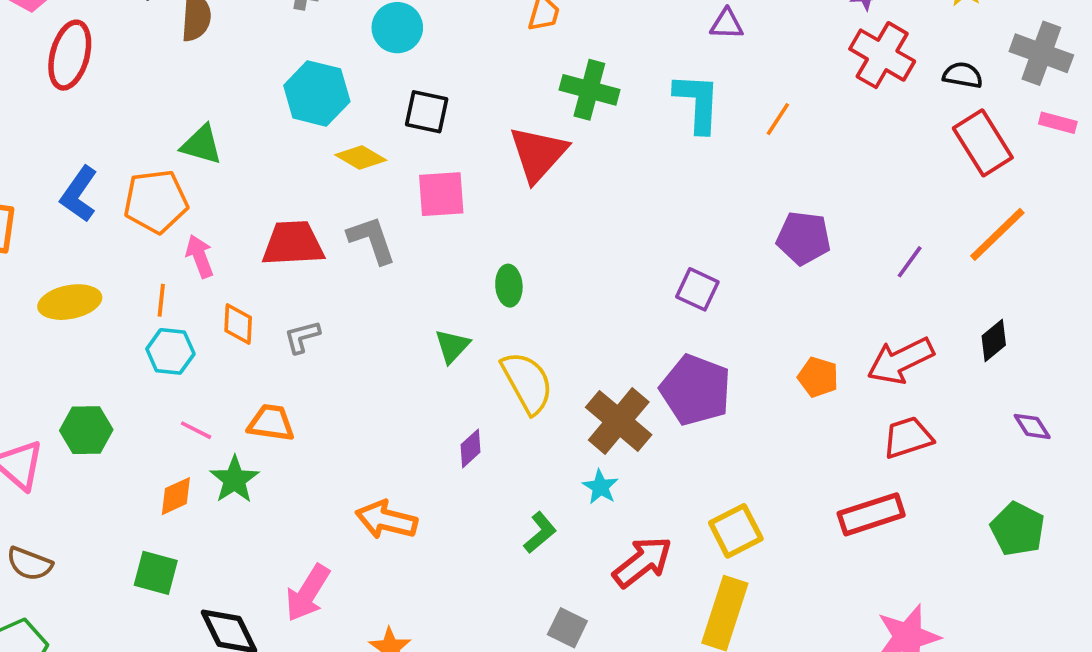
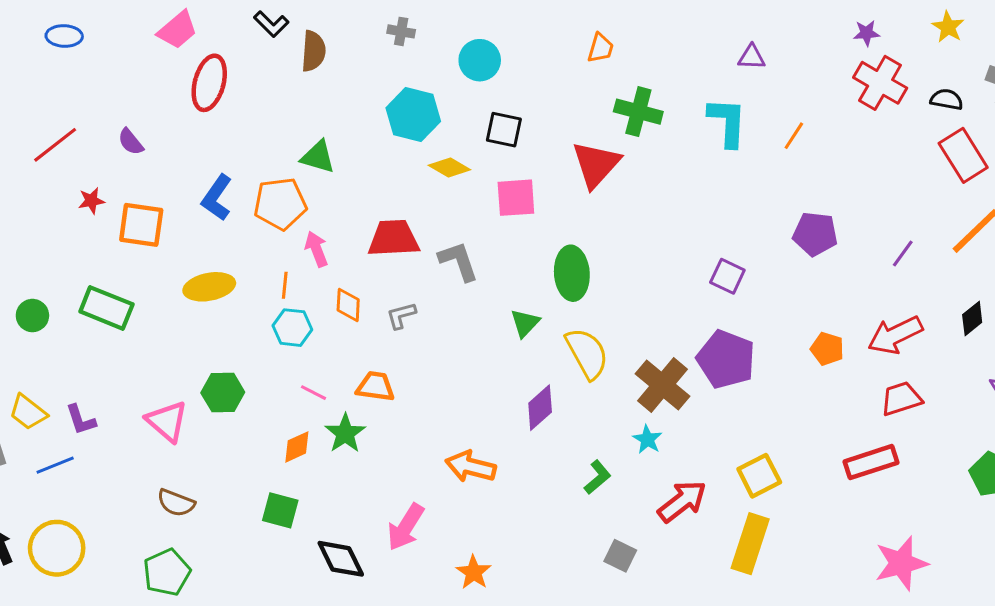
gray L-shape: (372, 240) -> (459, 261), moved
green ellipse: (509, 286) -> (572, 273), size x1.6
purple diamond: (470, 448) -> (540, 408), size x1.4

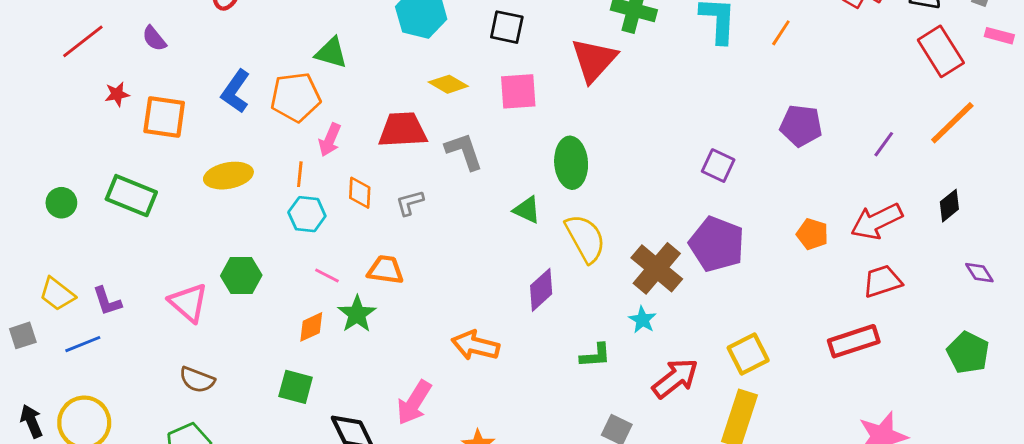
yellow diamond: (449, 167) -> (448, 84), moved
pink arrow: (316, 249) -> (330, 140), turned -136
green triangle: (525, 323) -> (527, 210), turned -48
green L-shape: (598, 477) -> (595, 355), turned 36

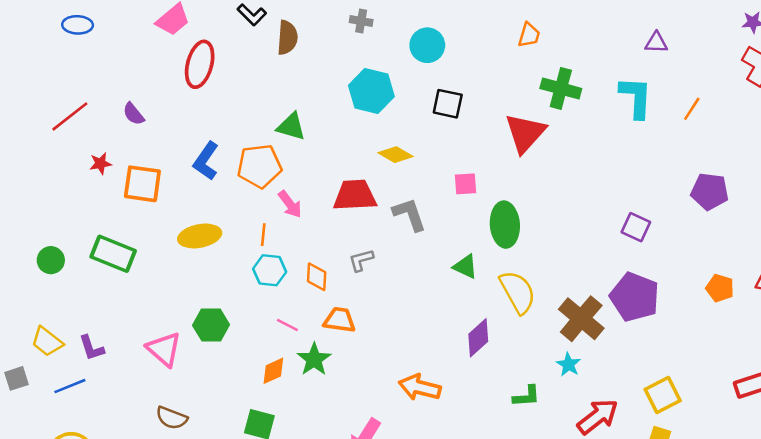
pink square: (518, 91) -> (465, 184), moved, size x0.7
pink arrow: (330, 140) -> (290, 204), turned -60
orange diamond: (360, 193) -> (317, 277), moved

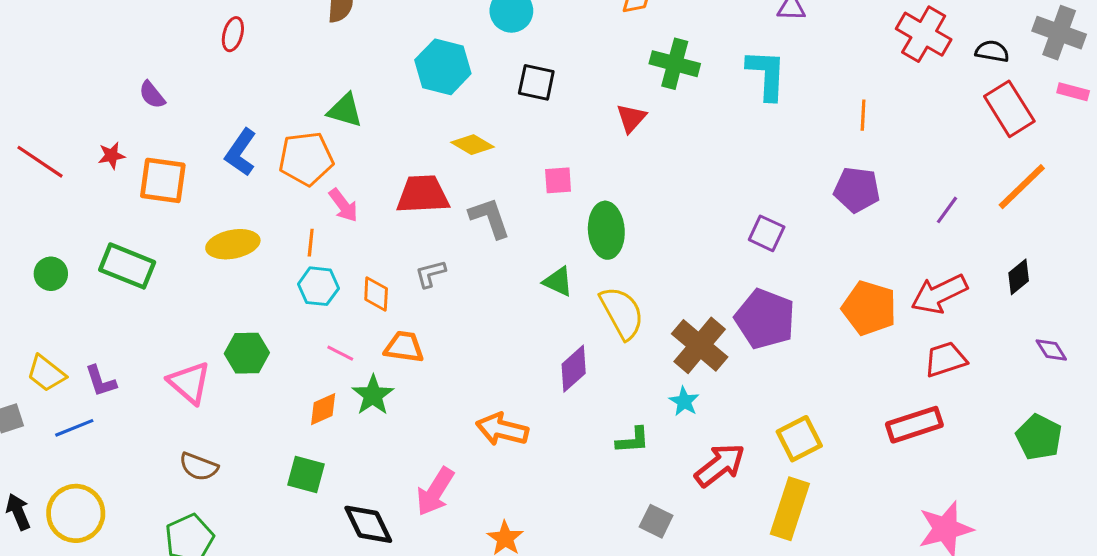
red ellipse: (200, 64) -> (233, 34), size x0.6
orange line: (692, 109) -> (863, 115), moved, turned -30
red line: (70, 116) -> (40, 162), moved, turned 72
red triangle: (525, 133) -> (631, 118), size x0.6
orange pentagon: (720, 288) -> (869, 308), size x1.6

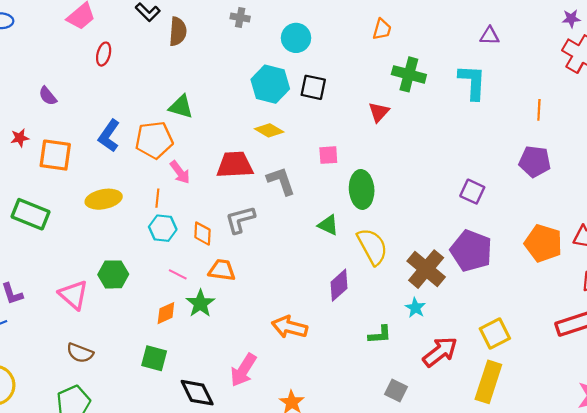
cyan hexagon: (443, 67) -> (270, 84), moved
gray L-shape: (430, 274) -> (240, 220), size x1.4

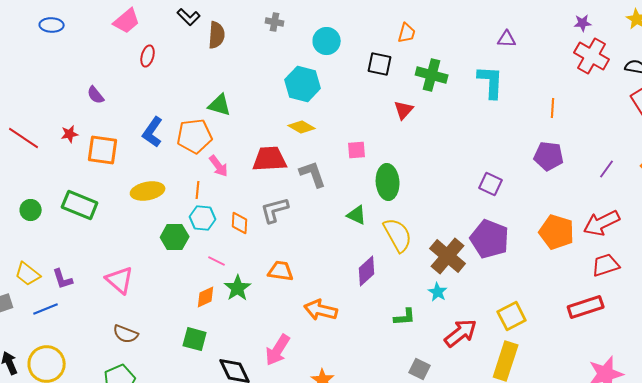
black square: (313, 87) -> (380, 64), moved
orange trapezoid: (222, 270) -> (281, 271), moved
green hexagon: (113, 274) -> (175, 237), moved

